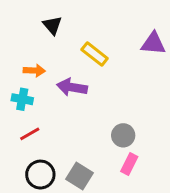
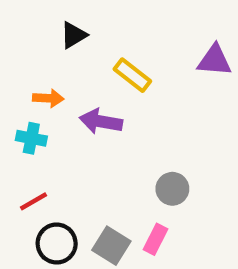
black triangle: (52, 25) -> (73, 35), turned 40
red line: (30, 134) -> (33, 201), moved
pink rectangle: (129, 164) -> (156, 239), moved

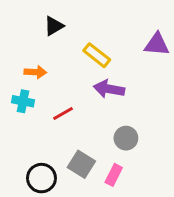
purple arrow: (101, 121) -> (109, 89), moved
red line: (33, 201) -> (63, 114), moved
gray square: (111, 246) -> (81, 164), moved

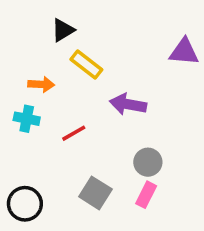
yellow rectangle: (97, 55) -> (86, 64), moved
pink rectangle: (114, 175) -> (146, 195), moved
black circle: (41, 178) -> (25, 204), moved

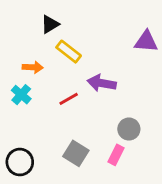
cyan cross: (27, 119) -> (21, 95), turned 30
red line: (74, 133) -> (69, 99), moved
gray circle: (148, 162) -> (129, 129), moved

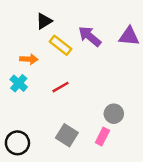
purple arrow: (102, 83) -> (90, 36), moved, turned 30

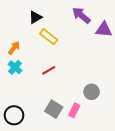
purple arrow: (90, 36) -> (81, 15), moved
orange arrow: (29, 59) -> (14, 48), moved, turned -56
pink rectangle: (102, 137) -> (74, 110), moved

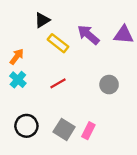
purple arrow: (81, 15) -> (88, 35), moved
gray circle: (92, 92) -> (109, 85), moved
black circle: (14, 115) -> (26, 126), moved

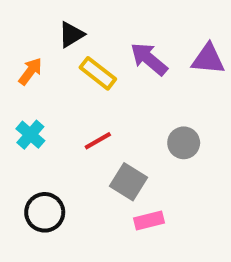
orange arrow: (17, 57) -> (30, 71), moved
gray square: (64, 129) -> (128, 182), moved
pink rectangle: (88, 131) -> (149, 220), turned 49

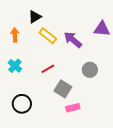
purple arrow: (149, 59) -> (73, 40), moved
orange arrow: (30, 71) -> (15, 35), turned -40

